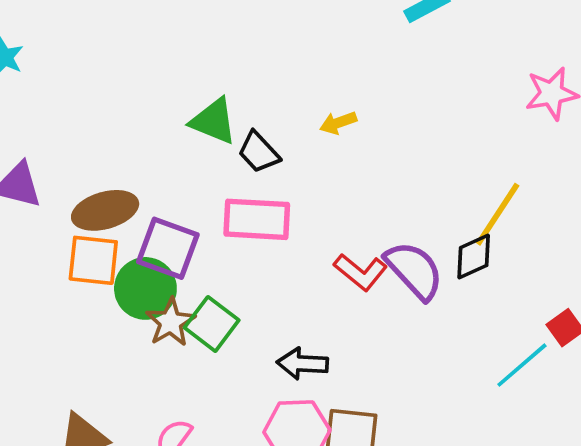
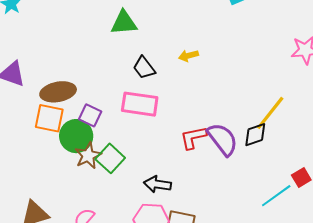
green triangle: (214, 121) -> (124, 23), moved, turned -32
purple square: (168, 248) -> (90, 115), size x0.7
red L-shape: (361, 272) -> (193, 138), turned 124

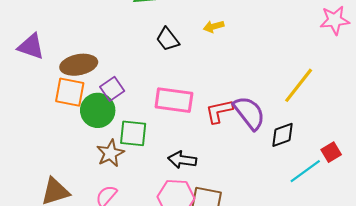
pink rectangle: (140, 104) -> (174, 100), moved
purple square: (90, 115) -> (112, 89), turned 30
black diamond: (255, 135) -> (283, 135), moved
brown star: (88, 156) -> (110, 153), moved
green square: (110, 158) -> (133, 133), turned -36

